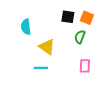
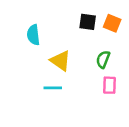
green semicircle: (80, 37) -> (103, 59), moved

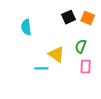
black square: (88, 22) -> (69, 17), turned -32
yellow triangle: (60, 61) -> (56, 54), moved

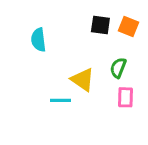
black square: (69, 17) -> (100, 25), turned 32

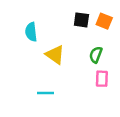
yellow triangle: (83, 80) -> (55, 55), moved
cyan line: (61, 100) -> (45, 93), moved

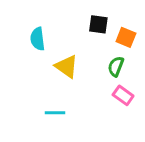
orange square: (104, 21) -> (126, 37), moved
pink rectangle: (102, 79) -> (123, 95), turned -56

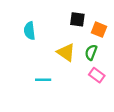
yellow triangle: (67, 66) -> (66, 52), moved
cyan line: (55, 113) -> (43, 80), moved

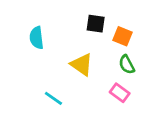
green semicircle: (91, 52) -> (127, 65), moved, turned -49
cyan line: (43, 80) -> (53, 98), turned 35

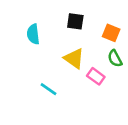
black square: (96, 24) -> (75, 21), moved
pink rectangle: (120, 93) -> (96, 76), moved

